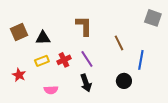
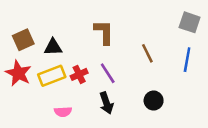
blue line: (141, 60) -> (187, 60), moved
yellow rectangle: (42, 61) -> (52, 76), size x1.5
red star: (19, 75) -> (18, 73), moved, size x1.5

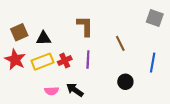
blue line: (187, 60) -> (153, 63), moved
purple line: (108, 73) -> (88, 60), turned 36
black arrow: (106, 103) -> (75, 90), moved, turned 144

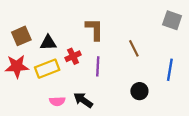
red star: (15, 60) -> (17, 66), turned -30
red cross: (65, 61) -> (73, 56), moved

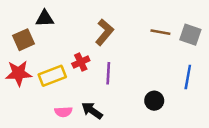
gray square: (172, 20) -> (190, 35), moved
brown L-shape: (94, 29) -> (104, 32), turned 40
black triangle: (48, 43) -> (45, 18), moved
brown line: (134, 48) -> (160, 32), moved, turned -54

